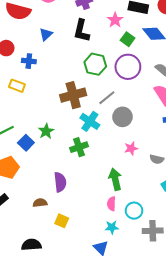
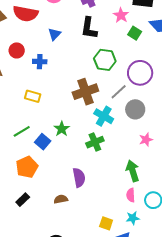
purple circle: (128, 67) -> (140, 73), moved
yellow rectangle: (17, 86) -> (33, 96), moved
yellow square: (62, 221) -> (106, 223), moved

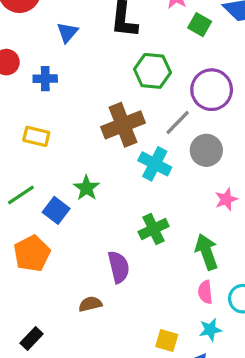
green cross: (95, 142) -> (154, 229), moved
black rectangle: (23, 200) -> (32, 339), moved

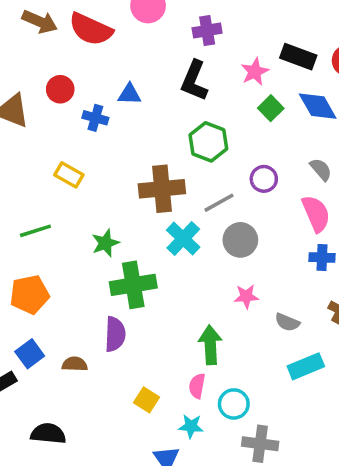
blue triangle: (67, 32) -> (129, 94), moved, turned 35
purple circle: (212, 90) -> (264, 179), size x0.6
blue square: (56, 210) -> (30, 354), moved
green cross: (154, 229) -> (133, 285), moved, size x1.4
yellow square: (167, 340) -> (146, 400), moved

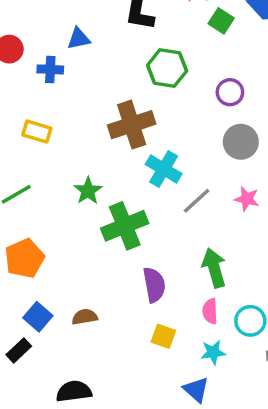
gray line: (219, 203) -> (197, 201), moved
gray circle: (240, 240) -> (241, 142), moved
pink star: (246, 296) -> (247, 199), moved, turned 30
purple semicircle: (115, 334) -> (154, 285), moved

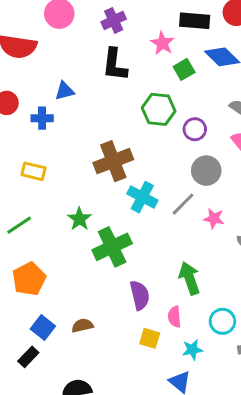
green square: (221, 21) -> (184, 69), turned 30
green hexagon: (167, 68) -> (159, 109), moved
gray line: (197, 201) -> (183, 204), moved
pink semicircle: (210, 311) -> (174, 317), moved

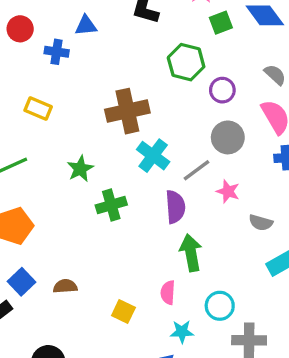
green cross: (112, 247) -> (111, 205), size x0.7
purple semicircle: (140, 295) -> (175, 207), moved
yellow square: (150, 338) -> (123, 312), moved

